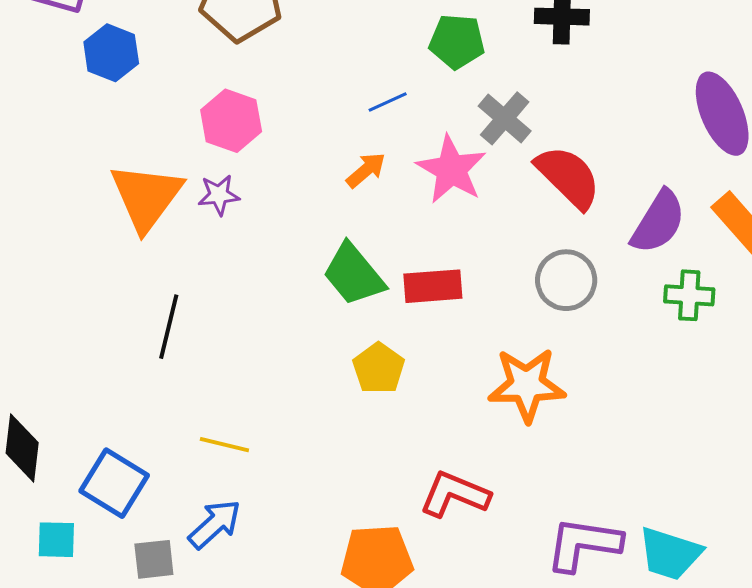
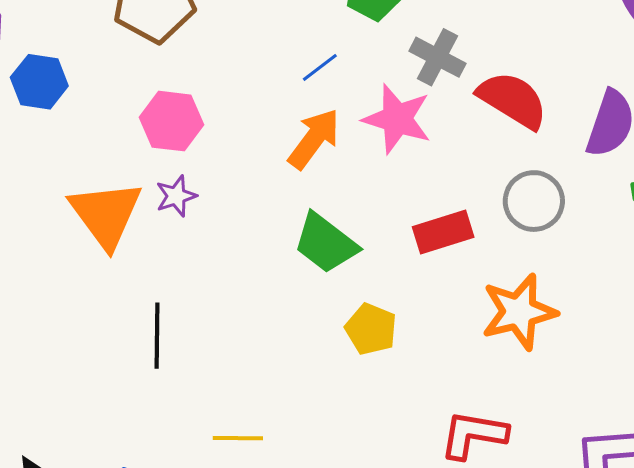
orange arrow: (366, 170) -> (314, 139), size x1.5
red rectangle: (433, 286) -> (443, 232), moved

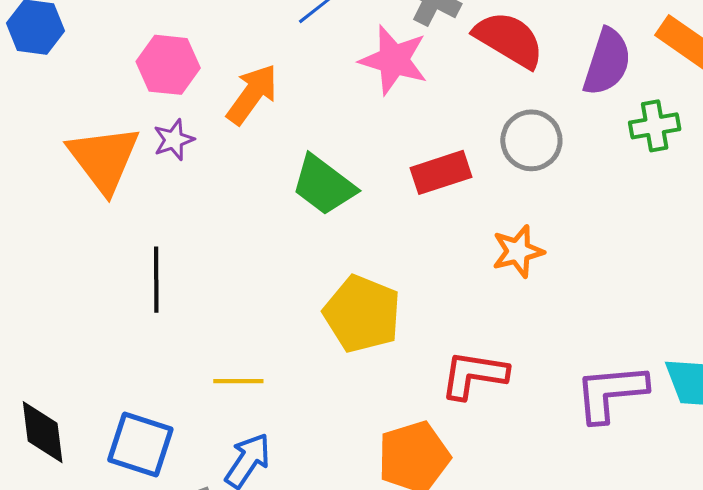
orange arrow: (314, 139) -> (252, 94), moved
orange star: (519, 312) -> (518, 251), size x0.7
yellow pentagon: (371, 329) -> (362, 314), moved, size x1.5

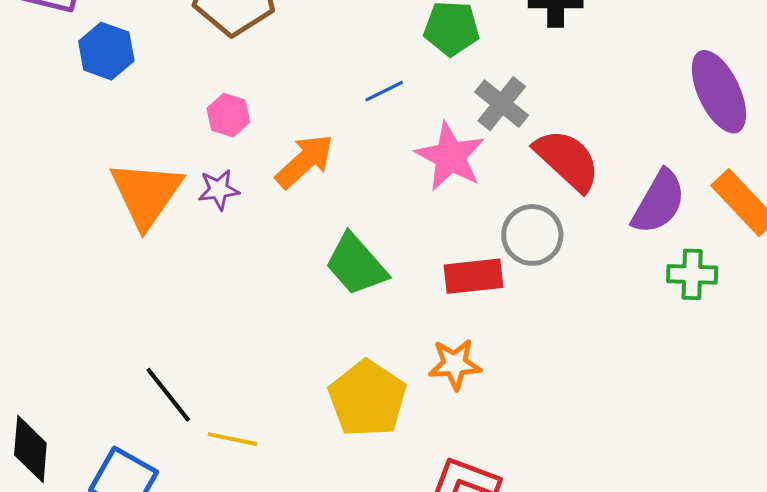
pink hexagon: (168, 65) -> (228, 115), size x0.7
gray circle: (531, 140) -> (532, 235), moved
orange star: (518, 251) -> (455, 364), moved
black line: (156, 280) -> (168, 395), moved, turned -50

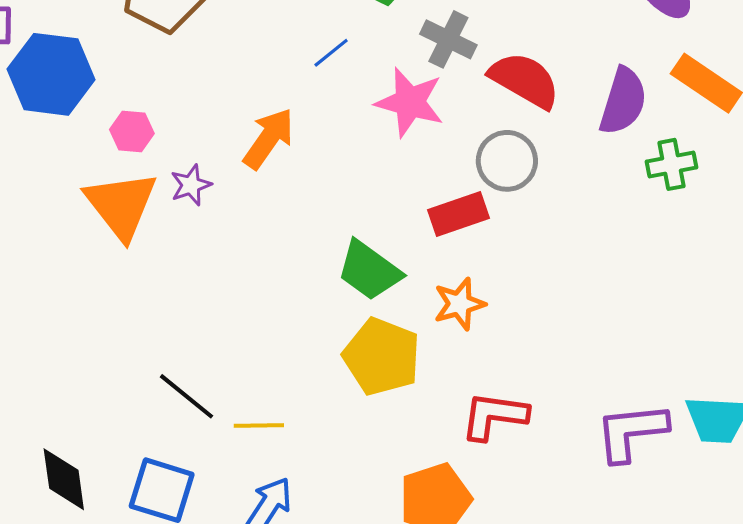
blue hexagon: (106, 51) -> (51, 74), size x1.5
pink hexagon: (228, 115) -> (132, 132), moved
green trapezoid: (356, 265) -> (369, 270), moved

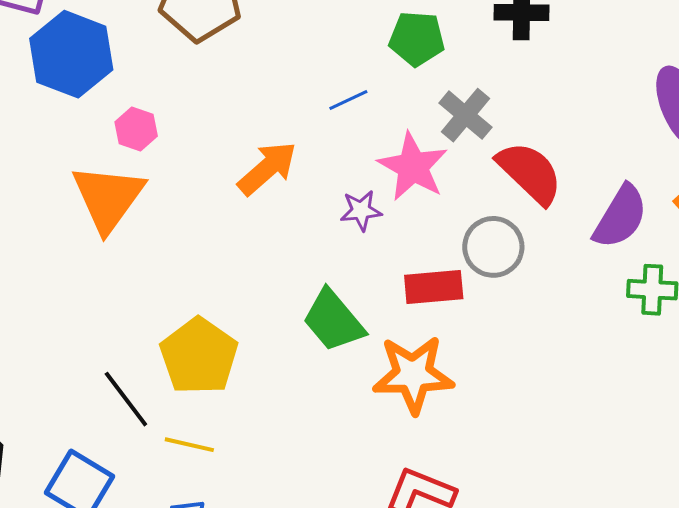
purple star: (191, 185) -> (361, 210), moved
orange star: (459, 304) -> (413, 375), size x1.5
yellow pentagon: (382, 357) -> (199, 356), moved

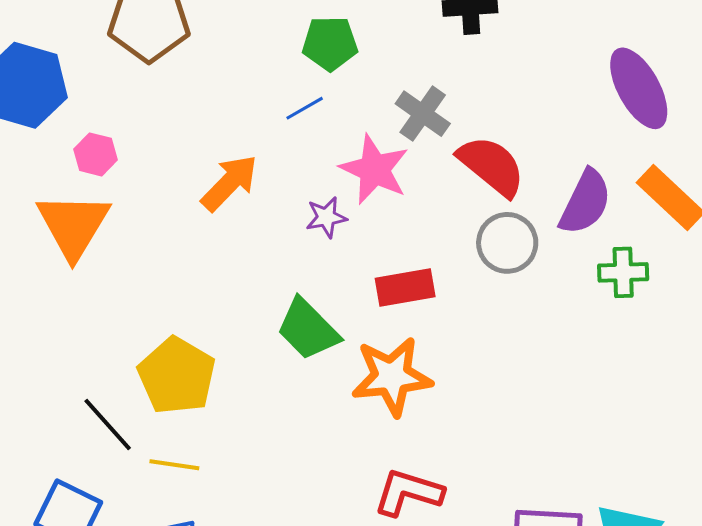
green pentagon: (417, 39) -> (330, 43), moved
gray circle: (493, 247) -> (507, 243), moved

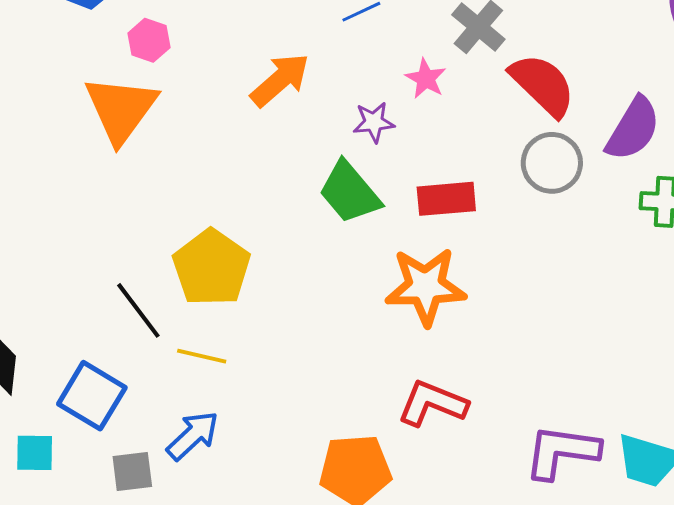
pink star: (374, 169) -> (426, 79), size x0.6
green trapezoid: (308, 329) -> (350, 192), moved

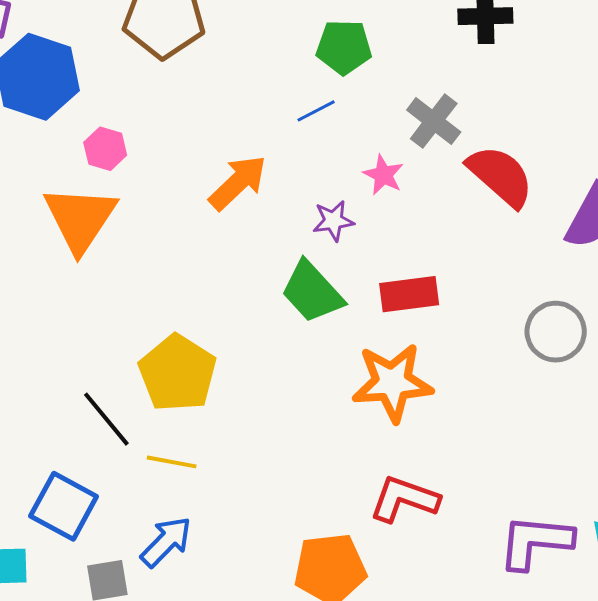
gray circle: (552, 163) -> (556, 332), moved

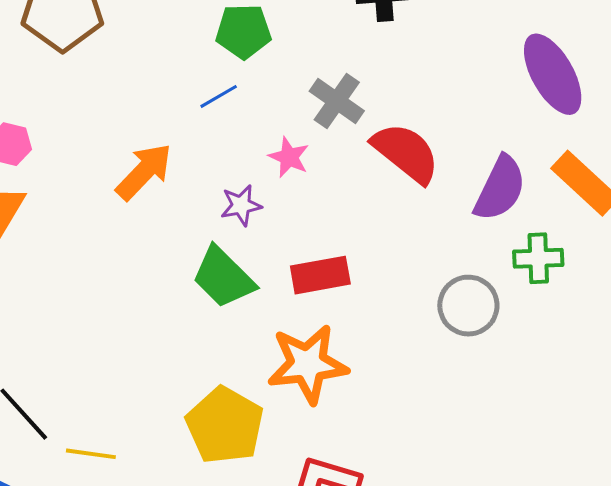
yellow pentagon: (177, 373) -> (225, 425), moved

